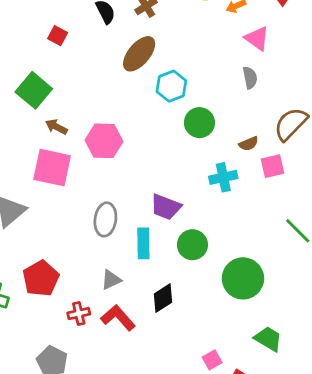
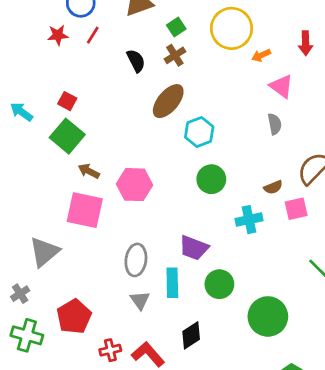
red square: (58, 36) -> (67, 101), moved
green circle: (199, 123) -> (211, 179), moved
gray triangle: (111, 280) -> (140, 300), moved, turned -40

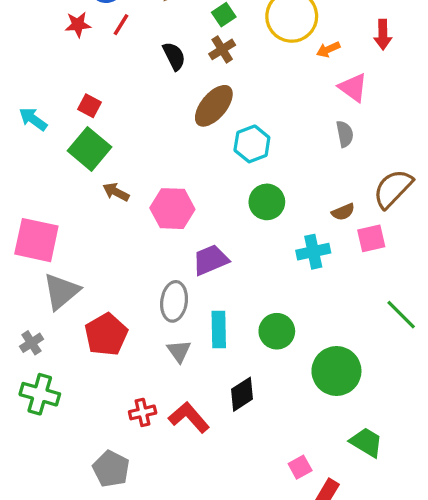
pink square: (85, 210) -> (36, 240), moved
purple trapezoid: (194, 248) -> (211, 260), moved, turned 136
red pentagon: (74, 316) -> (106, 335), moved

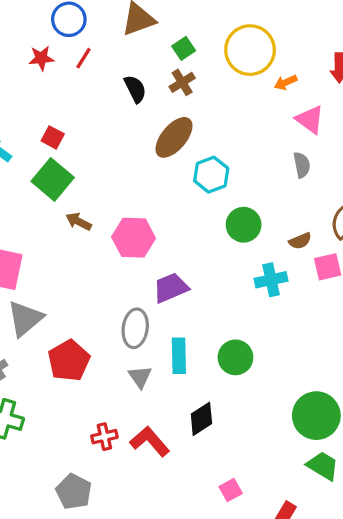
green circle: (267, 202) -> (244, 225), moved
green circle: (336, 371) -> (316, 416), moved
pink square: (300, 467) -> (231, 490), moved

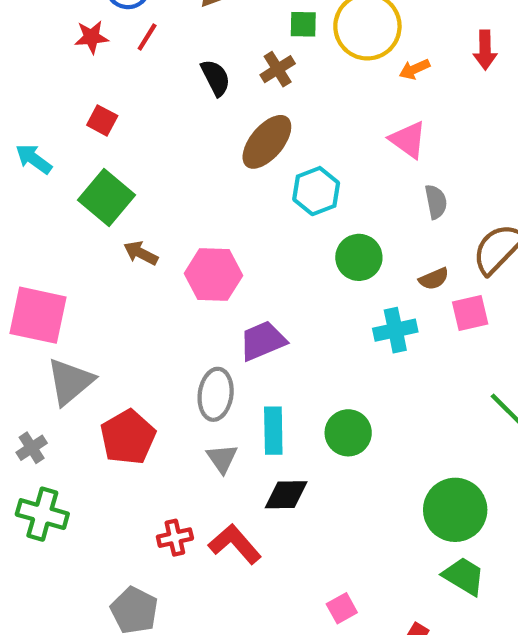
green square: (184, 48) -> (303, 24), moved, turned 35
pink triangle: (310, 120) -> (408, 140), moved
red square: (53, 137) -> (102, 120), moved
gray semicircle: (302, 165) -> (436, 202), moved
black diamond: (201, 419) -> (286, 495), moved, turned 32

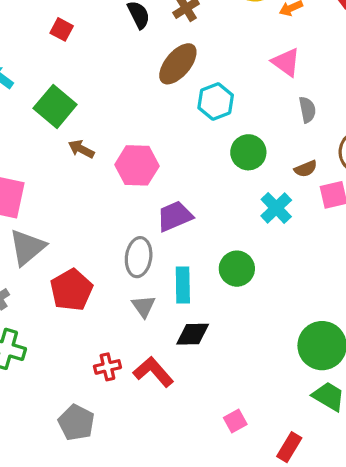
red square: (102, 120) -> (62, 29), moved
cyan cross: (395, 330) -> (276, 208), turned -32
green circle: (348, 433) -> (237, 269), moved

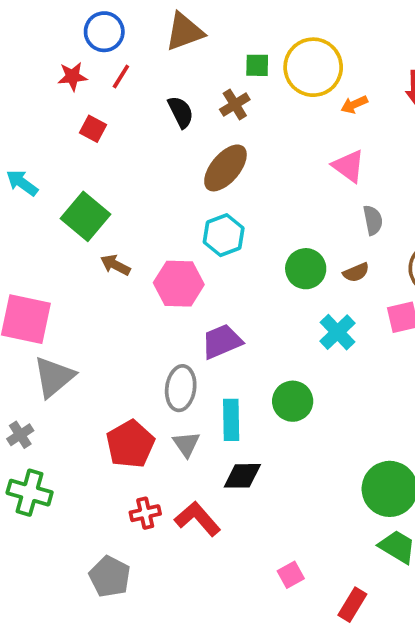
cyan hexagon: (216, 102) -> (224, 235), moved
brown semicircle: (306, 169) -> (356, 272), moved
red pentagon: (71, 290) -> (130, 444), moved

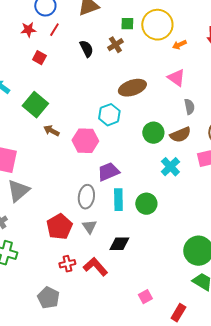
brown ellipse: (225, 168) -> (132, 88), moved, turned 32
brown semicircle: (356, 272) -> (180, 135), size x1.5
cyan rectangle: (231, 420) -> (118, 200), moved

